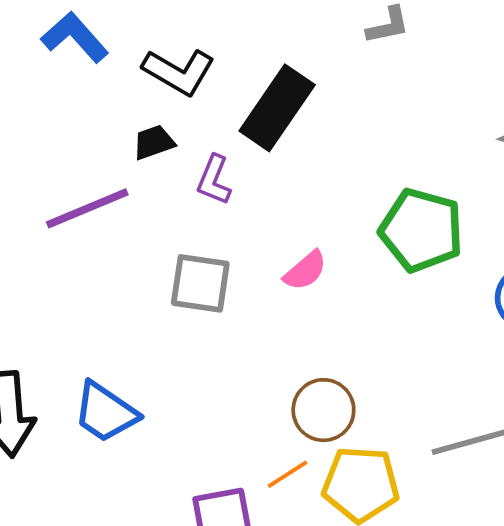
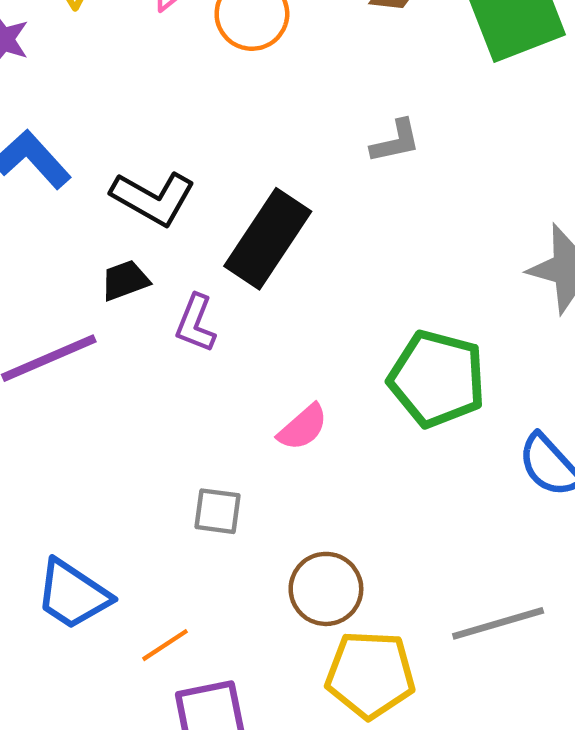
gray square: (200, 283) -> (217, 511), moved, size x0.7
orange line: (287, 474) -> (165, 645), moved

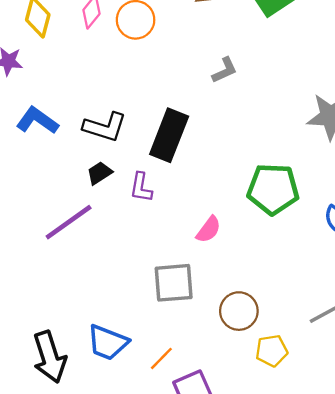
gray square: (217, 511) -> (174, 283), size x1.6
yellow pentagon: (370, 675) -> (272, 351), size x0.7

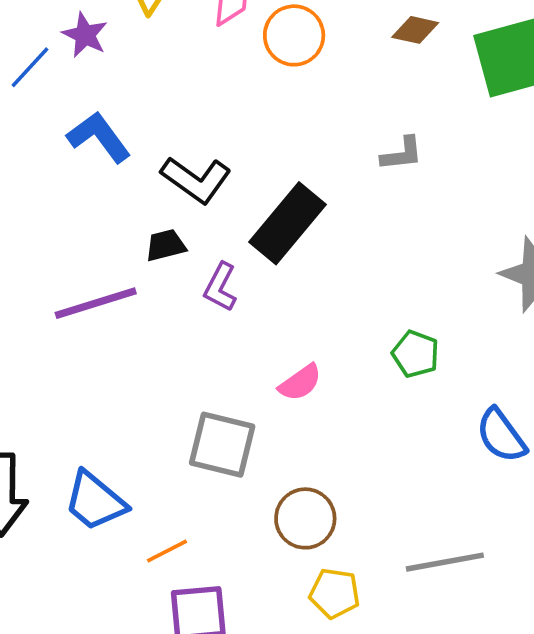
green pentagon: (273, 189) -> (416, 354), size x0.6

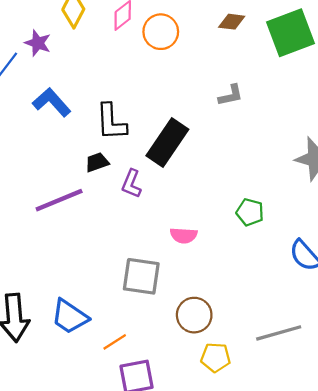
black L-shape: (196, 180) -> (111, 122), turned 57
pink semicircle: (300, 383) -> (184, 235), turned 44

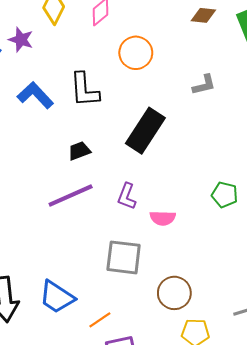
orange circle: (161, 32) -> (136, 53), moved
black L-shape: (111, 122) -> (84, 90), moved
purple L-shape: (131, 184) -> (127, 196), moved
purple line: (59, 200) -> (71, 195), moved

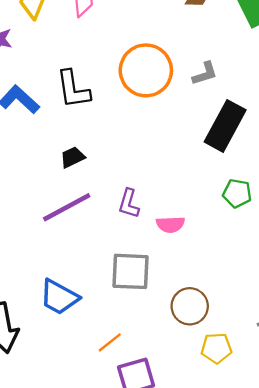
orange circle: (136, 53) -> (146, 70), moved, size x1.4
black rectangle: (145, 131) -> (225, 126), moved
blue trapezoid: (57, 297) -> (59, 297), moved

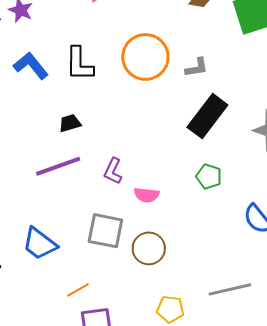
brown circle: (190, 306) -> (149, 248), moved

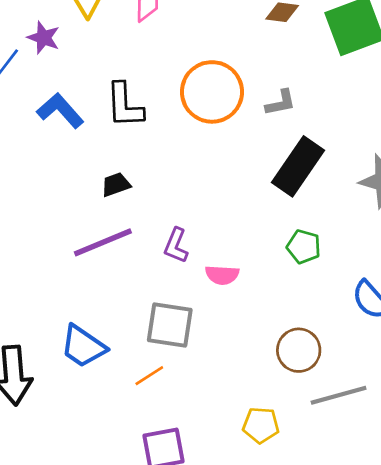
brown circle: (149, 248) -> (299, 350), moved
orange line: (78, 290) -> (149, 376), moved

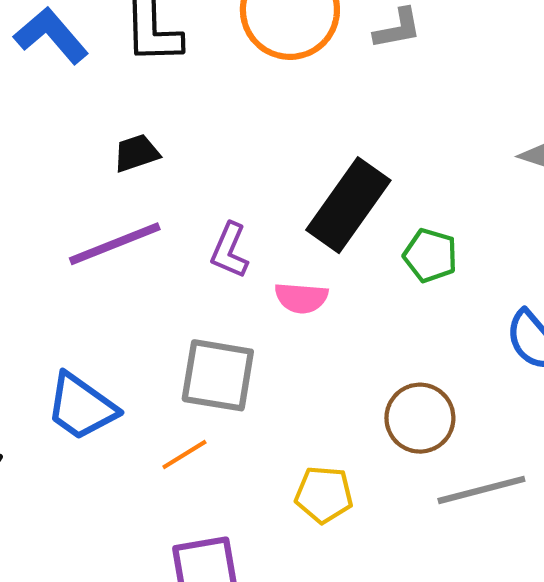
black rectangle: (298, 166) -> (348, 205), moved
yellow pentagon: (261, 425) -> (324, 495), moved

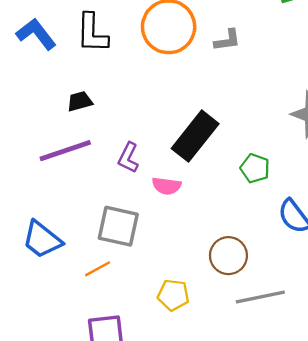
green pentagon: (430, 255) -> (255, 168), moved

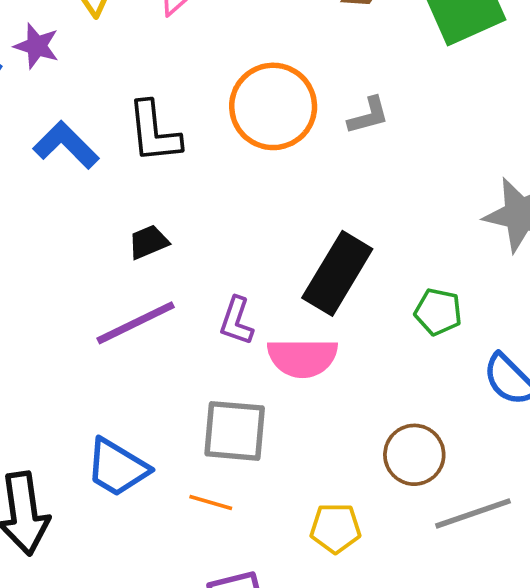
pink semicircle: (167, 186) -> (302, 358), size x1.5
orange line: (98, 269) -> (211, 502), turned 52

